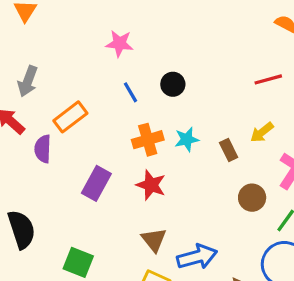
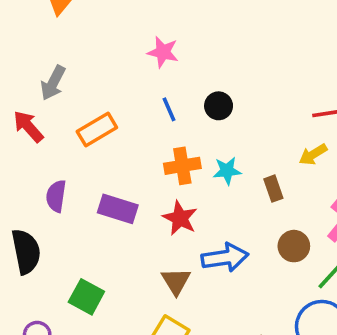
yellow arrow: (262, 132) -> (313, 154), moved
purple semicircle: (43, 149) -> (56, 196), moved
purple rectangle: (96, 183) -> (118, 209), turned 72
blue arrow: (197, 257) -> (225, 258), moved

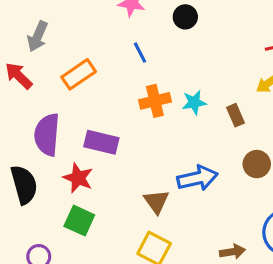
black circle: (219, 106) -> (185, 17), moved
purple semicircle: (56, 196) -> (47, 135), size x1.5
red star: (180, 218) -> (78, 178), moved

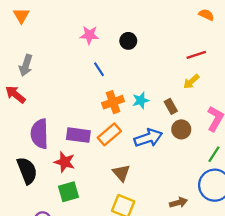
orange rectangle: (79, 74) -> (109, 134), moved
brown circle: (257, 164) -> (181, 129), moved
blue arrow: (197, 178) -> (148, 138), moved
green square: (79, 221) -> (69, 192), turned -35

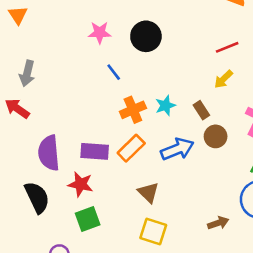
black circle: (128, 41) -> (146, 36), size x1.5

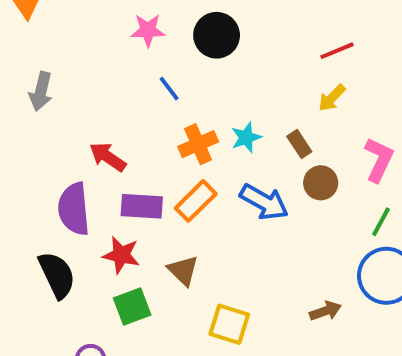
red arrow: (17, 108) -> (108, 157), moved
blue arrow: (177, 149) -> (264, 202), turned 52
brown triangle: (148, 192) -> (183, 270), moved

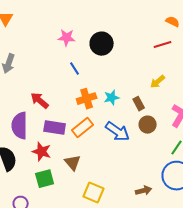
red line: (337, 51) -> (163, 45), moved

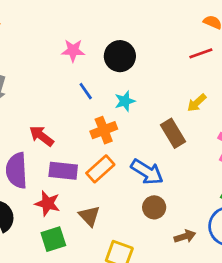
cyan star: (112, 98) -> (125, 101), moved
brown rectangle: (139, 104) -> (173, 133), size x1.5
brown circle: (148, 125) -> (154, 207), moved
brown arrow: (144, 191) -> (185, 236), moved

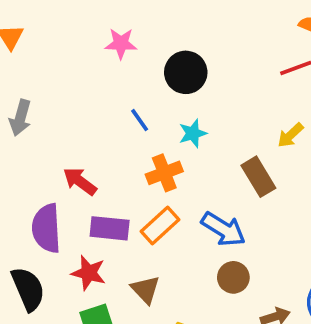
pink star: (73, 51) -> (121, 43), moved

